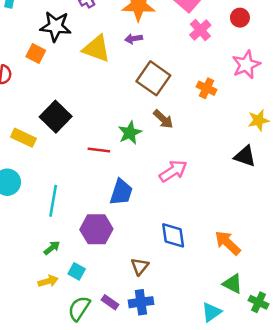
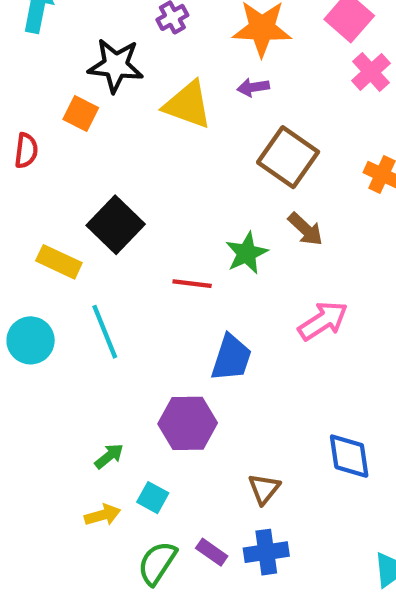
cyan line: (53, 201) -> (105, 332), moved, turned -32
blue diamond: (173, 235) -> (349, 456), moved

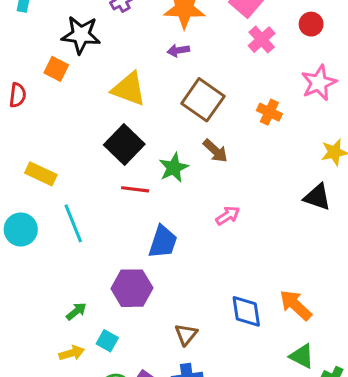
yellow triangle: (188, 105) -> (129, 89), moved
black square: (116, 225) -> (124, 145), moved
pink arrow: (323, 321) -> (228, 216), size x0.7

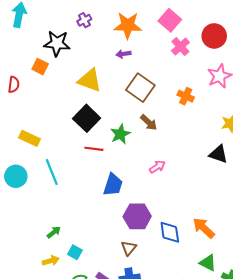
red circle: (311, 24) -> (214, 36), size x1.5
purple hexagon: (132, 288) -> (137, 216), moved

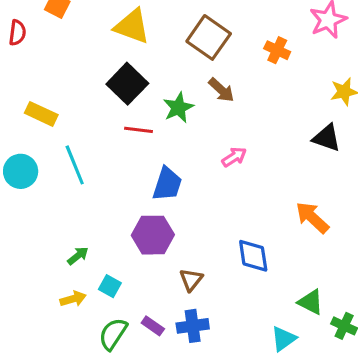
purple hexagon: (137, 216) -> (153, 235), moved
orange arrow: (204, 228) -> (312, 218), moved

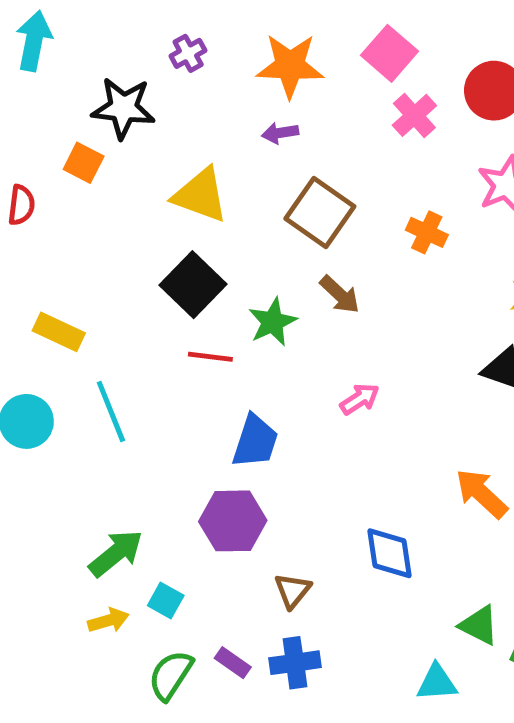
green arrow: (78, 256) -> (116, 553), size x1.6
cyan triangle: (284, 339) -> (437, 683), turned 32

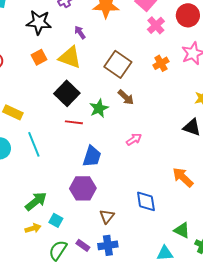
purple arrow: (280, 133) -> (80, 32), moved, turned 64
orange square: (84, 163) -> (39, 57), moved, turned 35
orange cross: (427, 232) -> (161, 63), moved, turned 35

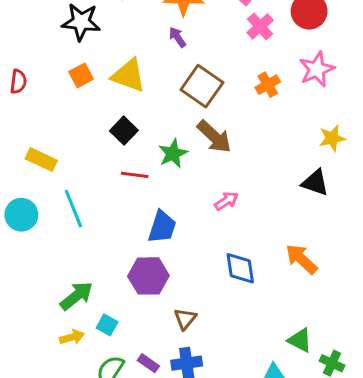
purple arrow: (80, 32) -> (177, 37), moved
black square: (67, 93) -> (124, 131), size x0.7
brown arrow: (126, 97) -> (214, 137), size x1.4
blue diamond: (146, 201) -> (240, 268), moved

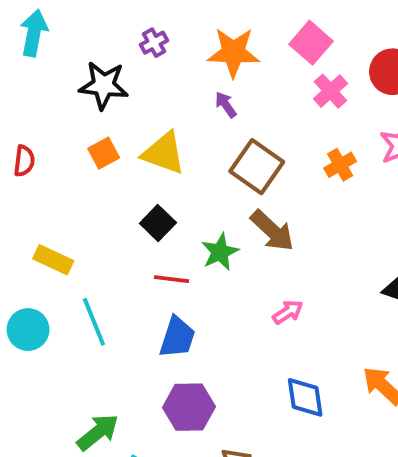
blue trapezoid: (162, 227) -> (177, 337), moved

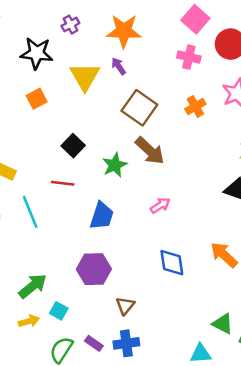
pink square: (311, 43) -> (195, 19), moved
pink cross: (330, 91) -> (189, 57), turned -35
yellow triangle: (164, 153) -> (85, 77), moved, turned 40
red line: (171, 279) -> (63, 183), moved
blue trapezoid: (177, 337) -> (102, 216), moved

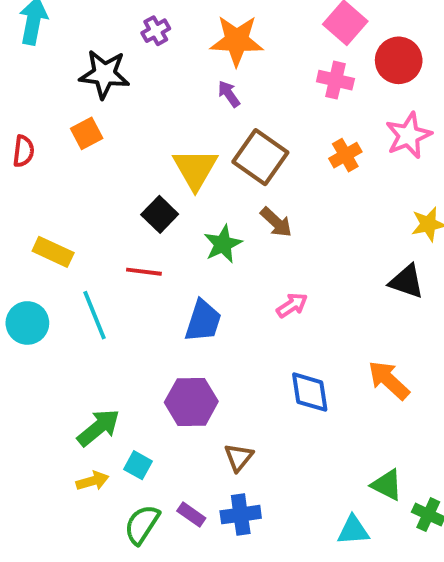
yellow triangle: (85, 77) -> (195, 169), moved
orange square: (37, 99) -> (87, 133), moved
brown arrow: (150, 151) -> (276, 222), size x0.7

